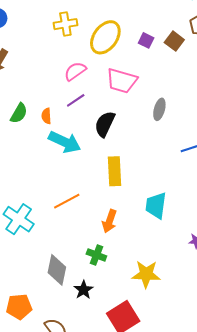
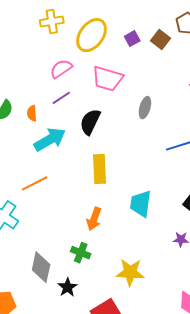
purple square: (146, 40) -> (132, 39), turned 35
cyan arrow: (65, 142) -> (50, 139), turned -56
orange line: (67, 201) -> (35, 183), moved

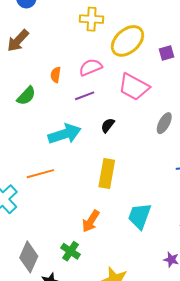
orange semicircle: (32, 113) -> (56, 75), moved
black semicircle: (90, 122) -> (108, 125), size x0.6

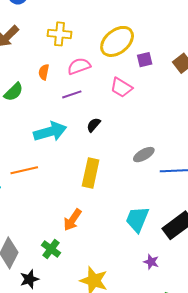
yellow cross: (92, 19) -> (60, 34), moved
purple square: (166, 53) -> (145, 60), moved
pink trapezoid: (134, 87) -> (121, 88), size x0.7
gray ellipse: (164, 123) -> (144, 155), moved, turned 30
cyan trapezoid: (140, 216) -> (137, 219), moved

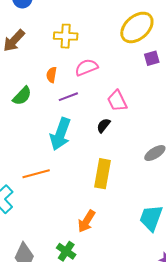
yellow ellipse: (117, 41) -> (137, 27), moved
pink trapezoid: (121, 88) -> (117, 101), moved, turned 35
purple line: (72, 94) -> (68, 97), moved
cyan arrow: (50, 132) -> (60, 134), turned 128

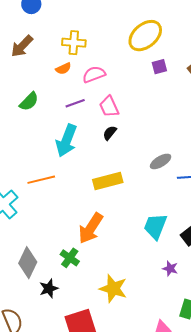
orange semicircle: (52, 75) -> (63, 69), moved, turned -126
pink trapezoid: (117, 101) -> (109, 107), moved
yellow rectangle: (102, 174) -> (108, 181), turned 64
orange arrow: (86, 221) -> (91, 228), size x1.4

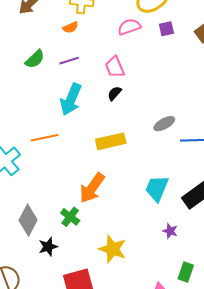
pink semicircle: (94, 74) -> (129, 27), moved
purple line: (75, 103) -> (69, 61), moved

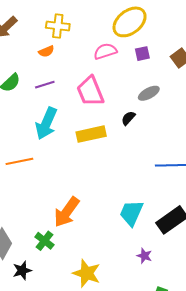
pink trapezoid: (115, 67) -> (90, 91), size x1.4
black semicircle: (114, 93) -> (128, 118), moved
gray ellipse: (164, 124) -> (149, 93), moved
yellow rectangle: (111, 141) -> (91, 134), moved

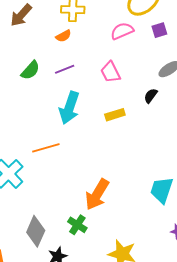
pink trapezoid: (90, 91) -> (111, 72), size x0.7
yellow rectangle: (91, 134) -> (115, 115), size x0.7

